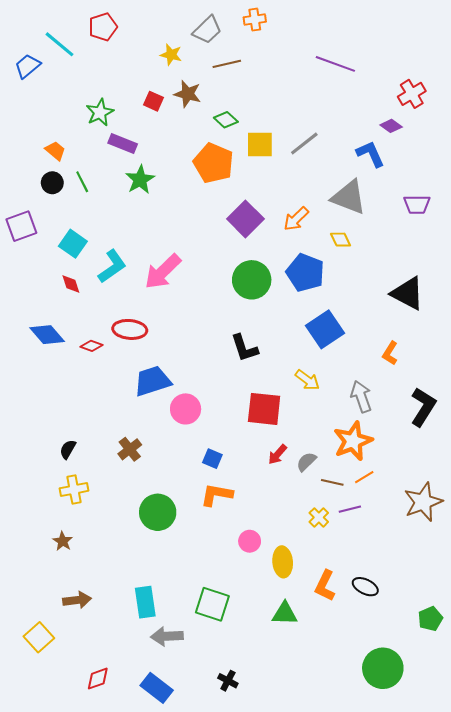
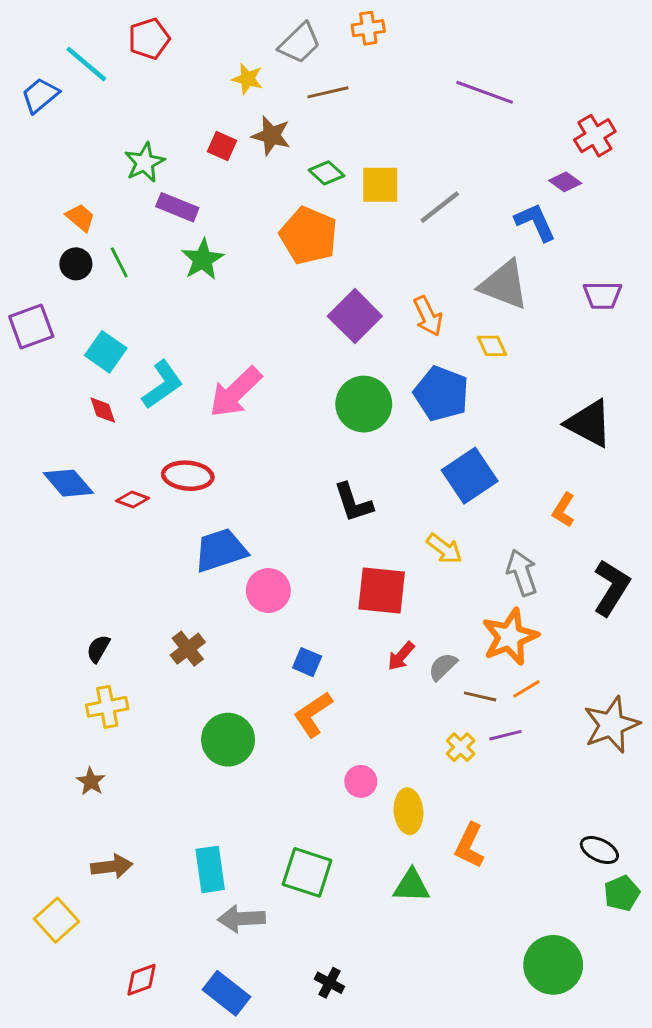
yellow square: (260, 145) -> (380, 185), moved
orange arrow: (296, 219) -> (428, 316), turned -72
orange L-shape: (217, 495) -> (313, 714), turned -44
black ellipse: (365, 587) -> (599, 850), moved

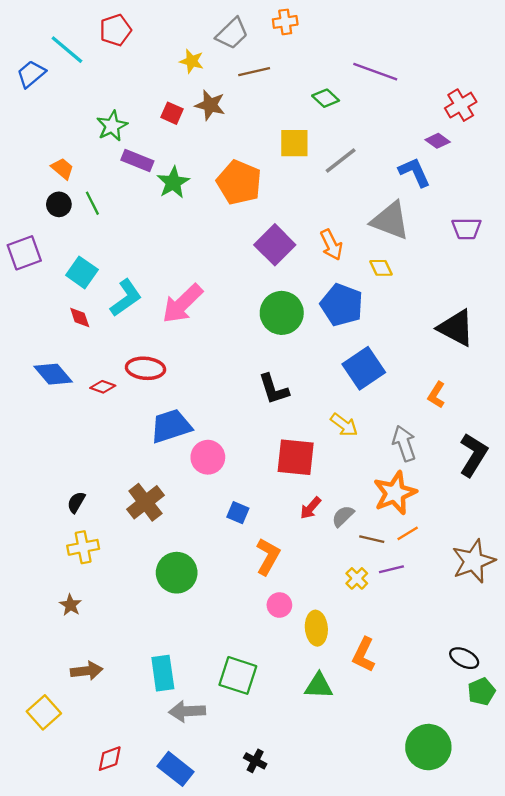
green diamond: (326, 173) -> (326, 98), moved
green star: (203, 259) -> (173, 182), moved
brown cross: (188, 649) -> (145, 502), size x1.4
orange L-shape: (313, 714) -> (268, 557), moved, turned 153

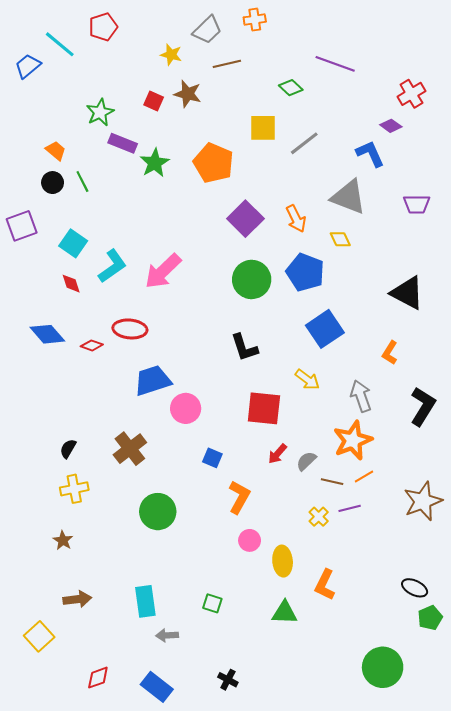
green square: (238, 675) -> (212, 603), size x0.6
gray arrow: (187, 711) -> (167, 635), size x0.7

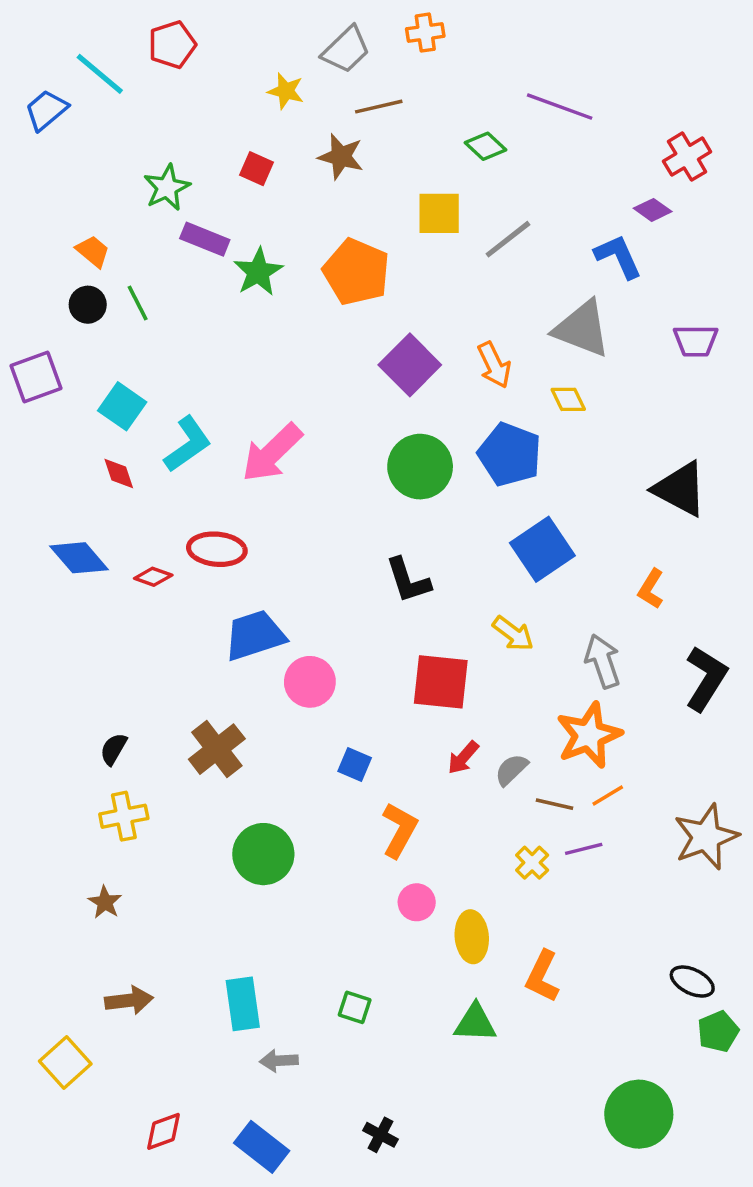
brown star: (188, 94) -> (341, 157), moved

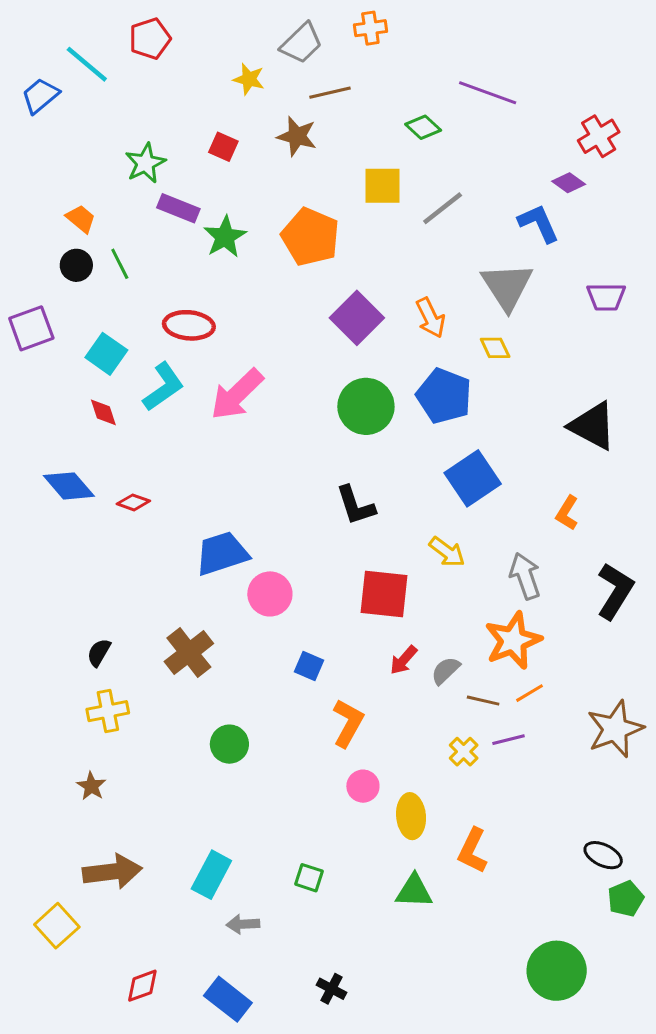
gray triangle: (582, 329) -> (507, 286), turned 36
red ellipse: (217, 549) -> (189, 325), moved
green circle: (263, 854) -> (229, 744), size x0.7
brown arrow: (129, 1000) -> (112, 872), size x1.4
cyan rectangle: (243, 1004) -> (211, 875), turned 36

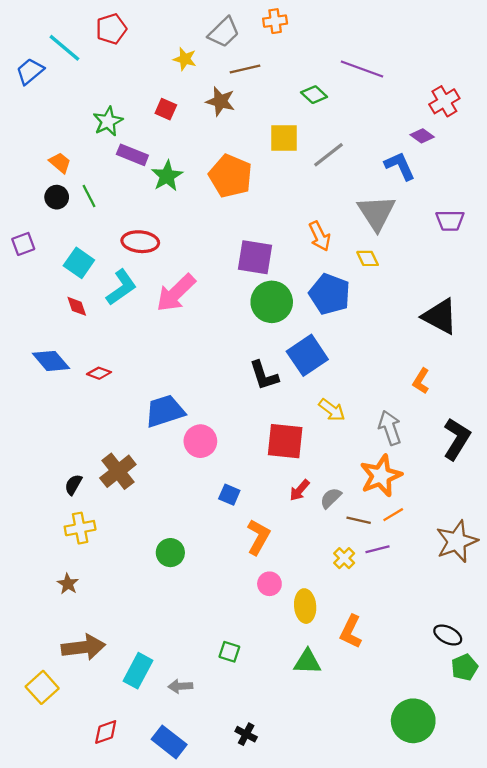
purple square: (357, 318) -> (255, 257), moved, turned -36
purple square: (31, 328) -> (23, 244), size x0.7
blue square: (473, 478) -> (307, 355), moved
brown cross: (189, 653) -> (118, 471), moved
cyan rectangle: (211, 875) -> (138, 671), moved

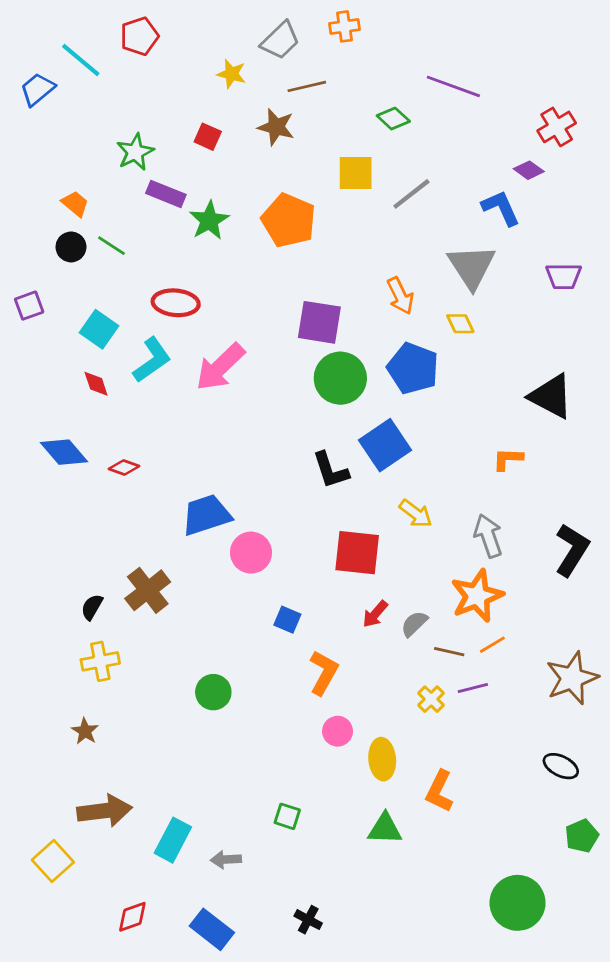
green line: (89, 196) -> (111, 246), turned -30
orange L-shape: (421, 381) -> (508, 459), moved, turned 60
black ellipse: (448, 635) -> (561, 766), moved

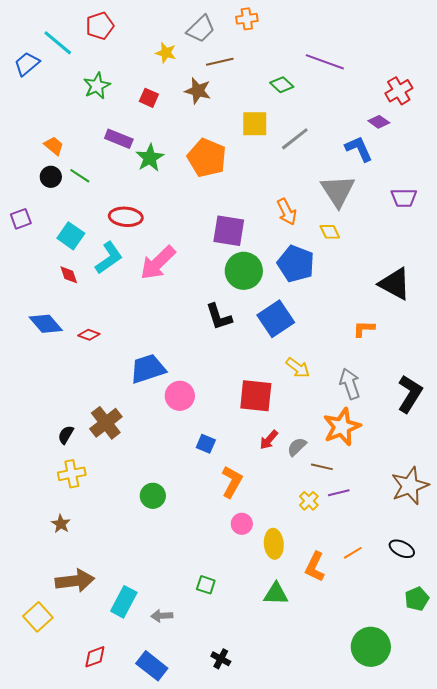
green star: (135, 152) -> (97, 86), moved
black L-shape: (331, 470) -> (219, 317), moved
orange line: (492, 645) -> (353, 553), moved

